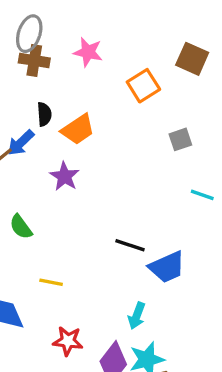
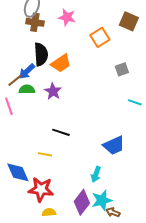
black semicircle: (44, 114) -> (41, 54), size x1.6
green semicircle: (21, 227) -> (27, 89), moved, turned 126
black line: (130, 245) -> (61, 132), moved
red star: (68, 341) -> (41, 189), moved, size x1.4

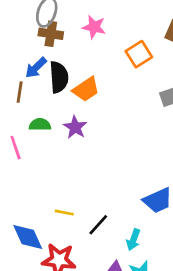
blue arrow: (27, 71) -> (36, 68), moved
brown line: (15, 80) -> (20, 92), moved, turned -42
black line: (61, 132) -> (98, 225), moved, turned -66

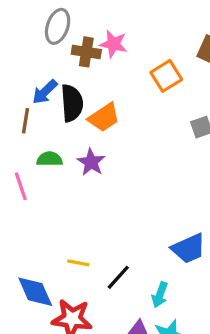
brown cross: (51, 34) -> (86, 52), moved

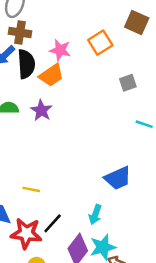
pink star: (113, 44) -> (60, 50), moved
brown cross: (86, 52) -> (20, 33), moved
black line: (118, 277) -> (53, 223), moved

